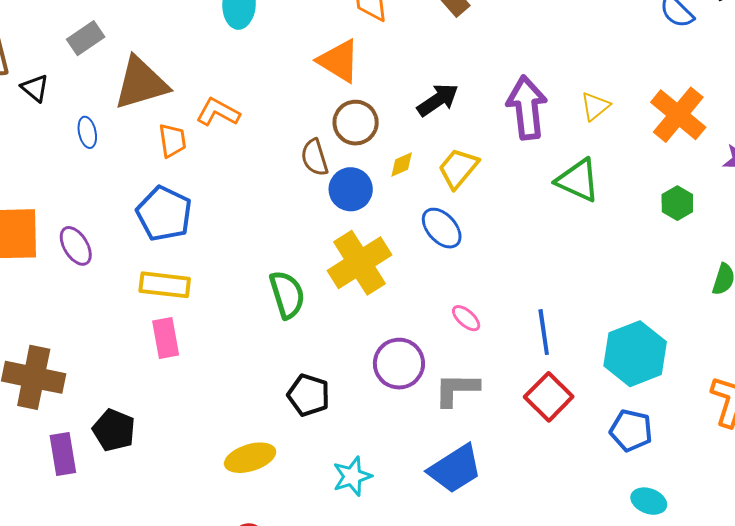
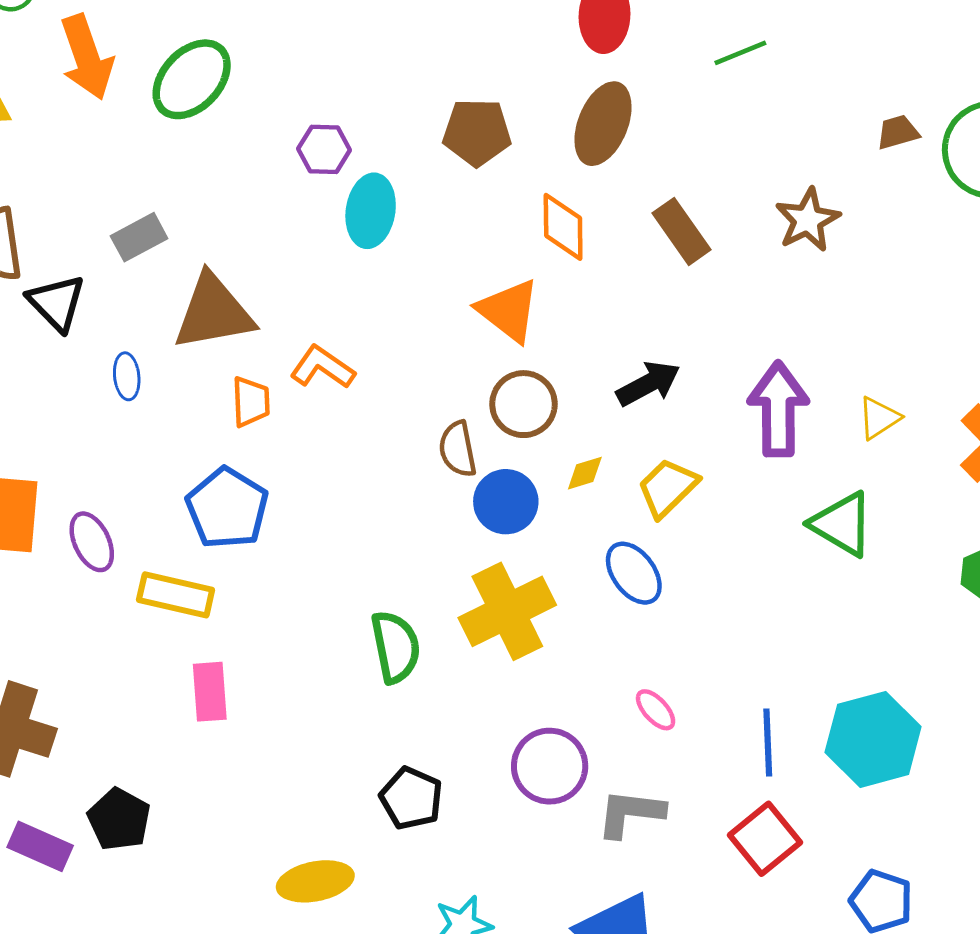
black triangle: (35, 88) -> (57, 303), size x1.4
yellow rectangle: (165, 285) -> (176, 595), moved
cyan hexagon: (635, 354) -> (873, 739), moved
purple rectangle: (63, 454) -> (40, 846), turned -63

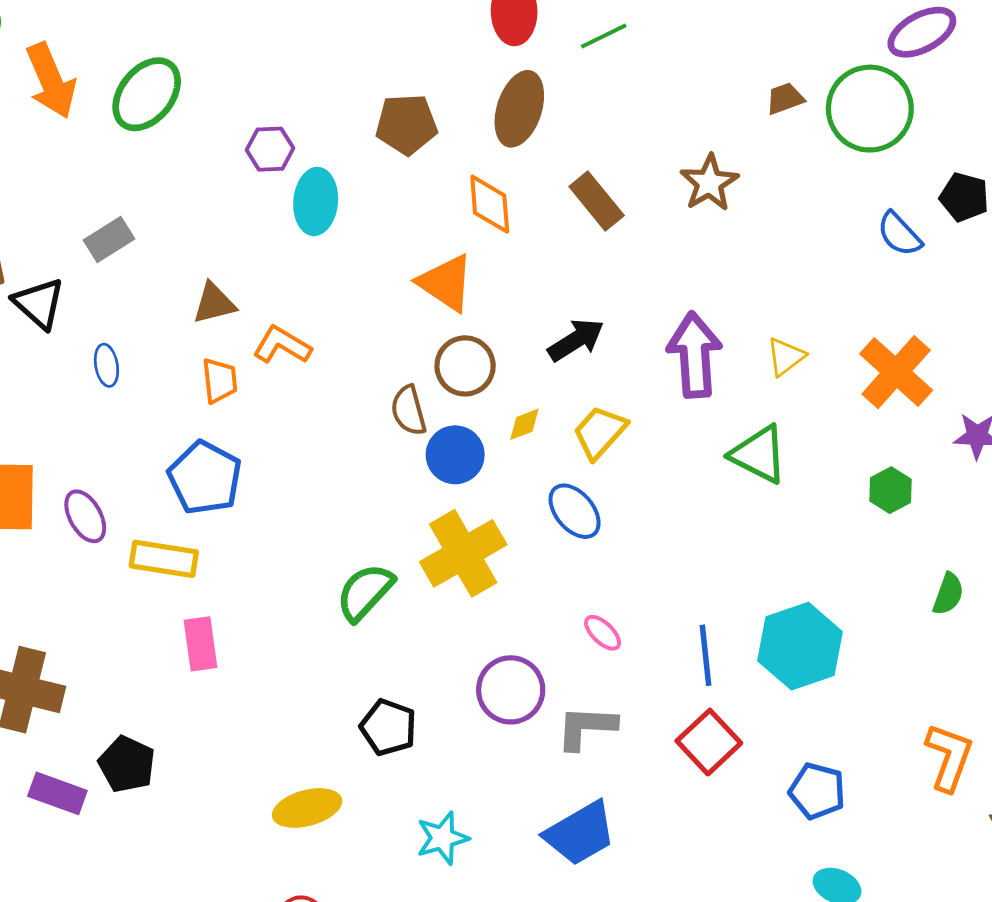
green line: (740, 53) -> (604, 36), moved
brown triangle: (214, 312) -> (214, 303), moved, size x0.6
green semicircle: (396, 647) -> (365, 592), turned -122

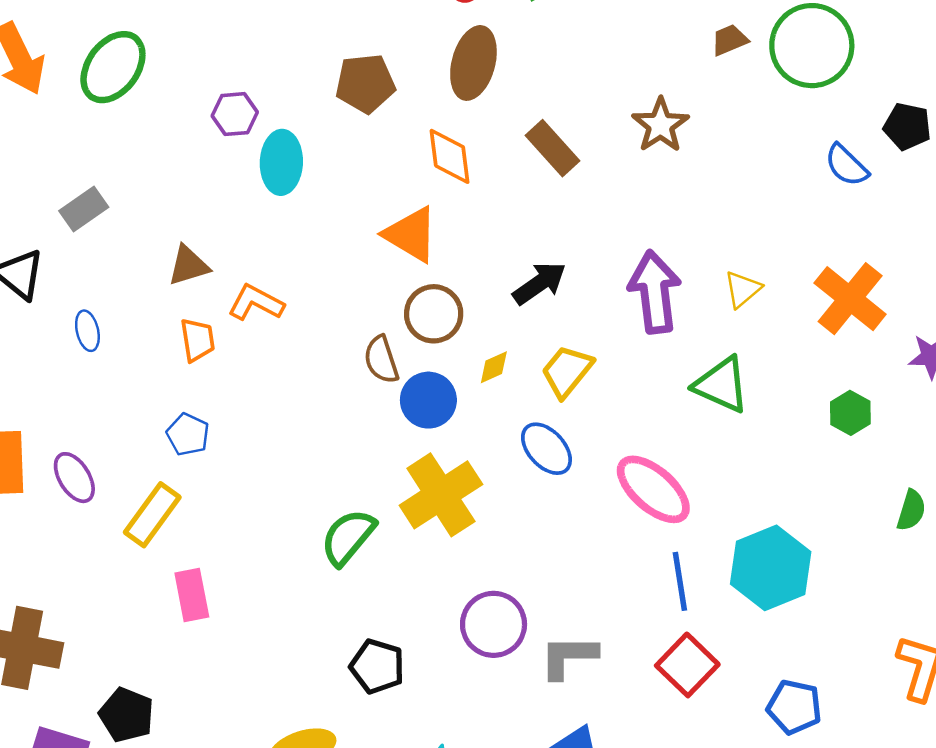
blue pentagon: (205, 478) -> (188, 434), size x0.6
yellow rectangle: (164, 559) -> (152, 515), turned -60
pink ellipse: (603, 633) -> (653, 489), moved, size x2.0

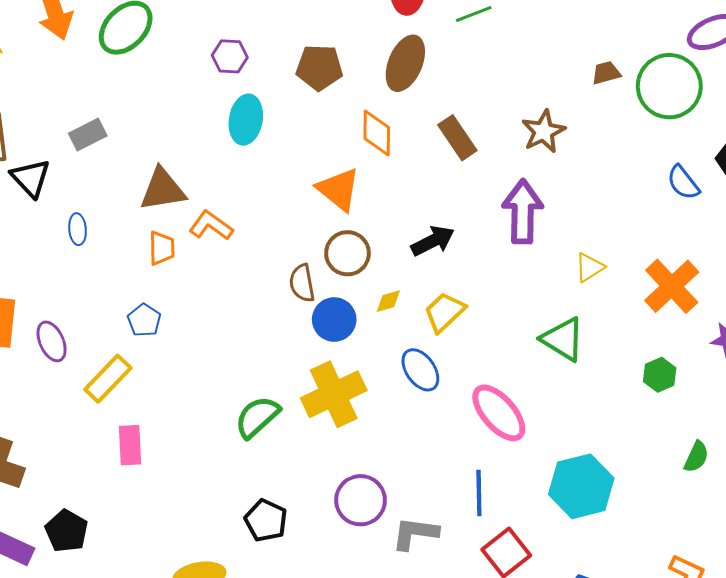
purple hexagon: (235, 114) -> (230, 56), moved
brown triangle: (188, 266) -> (163, 190), size x1.4
purple arrow: (655, 292) -> (523, 212), moved
blue line: (680, 581) -> (479, 493), moved

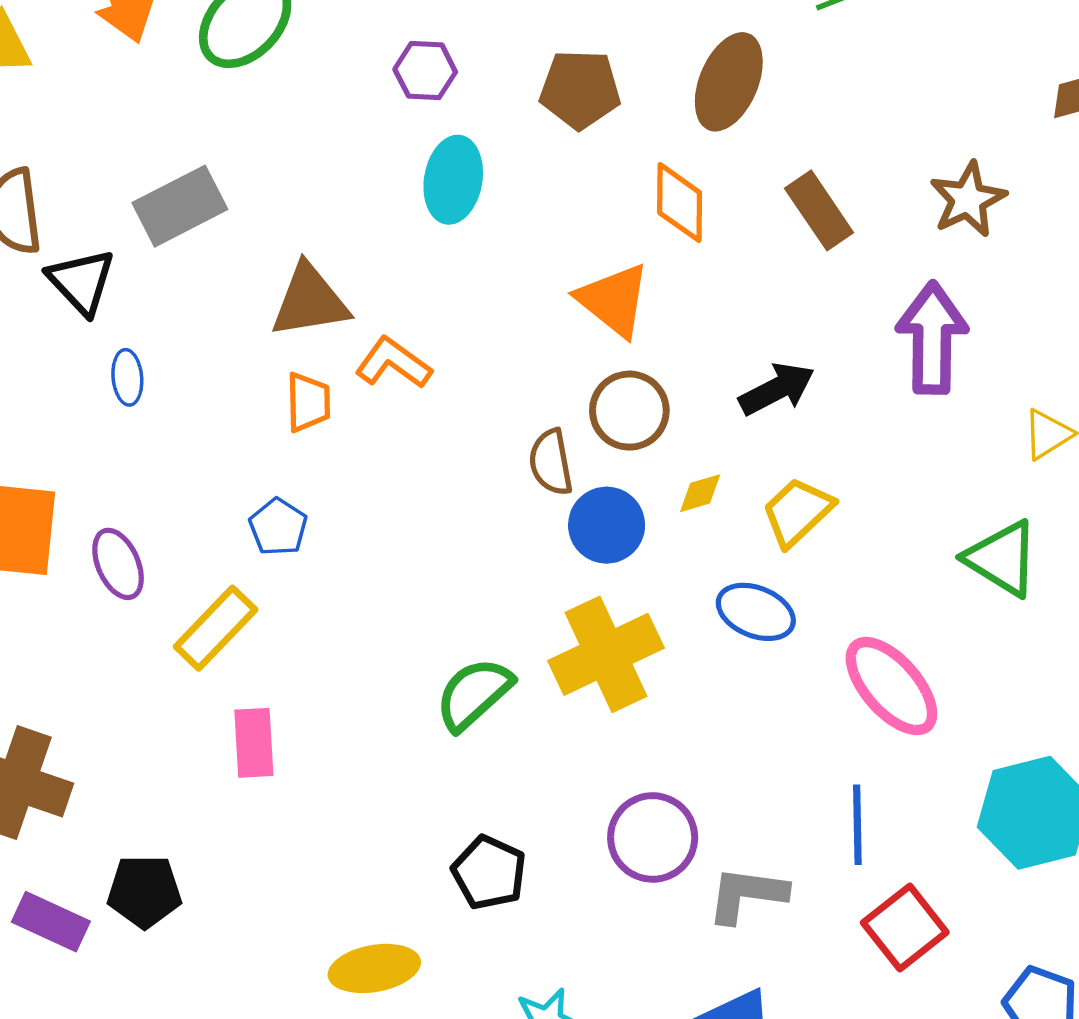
gray rectangle: (88, 135) -> (180, 206), size x1.4
blue ellipse: (78, 229) -> (127, 377), moved
blue ellipse: (420, 370) -> (756, 612), turned -33
black pentagon: (66, 531) -> (144, 891), turned -30

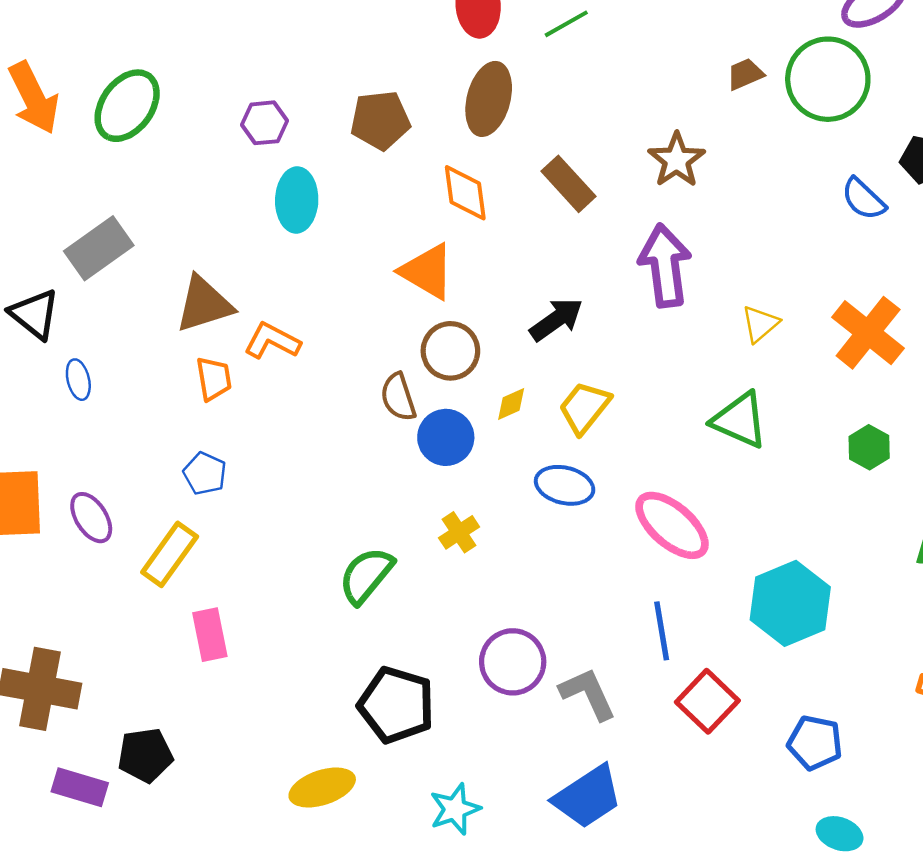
yellow cross: (606, 654) -> (459, 532), size x0.5
black pentagon: (489, 873) -> (396, 705), size x1.4
gray L-shape: (747, 895) -> (588, 694), turned 66

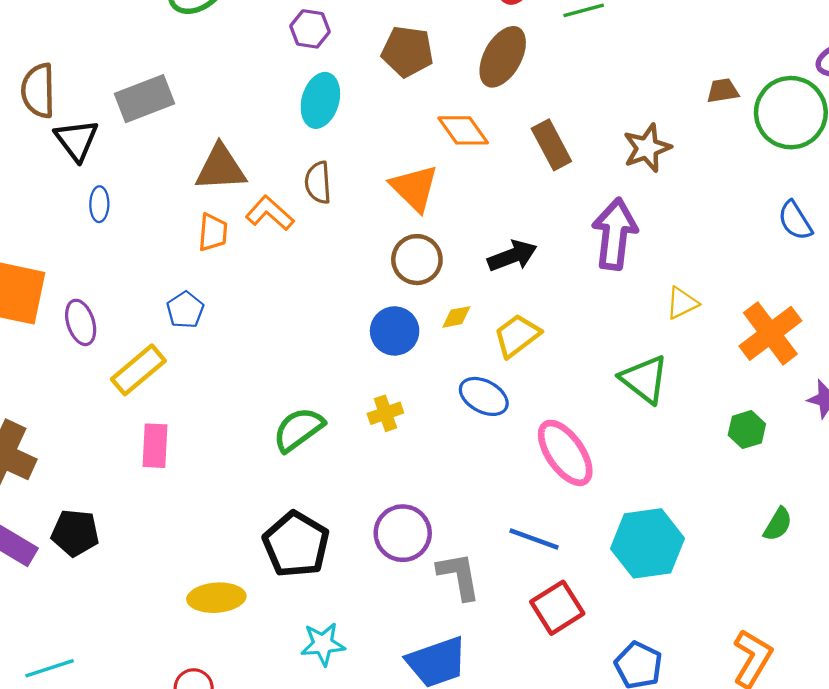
orange diamond: (465, 193) -> (463, 130), turned -42
brown semicircle: (398, 397) -> (318, 183), moved
blue line: (662, 631) -> (534, 539), turned -75

